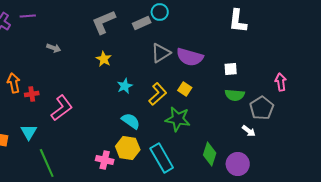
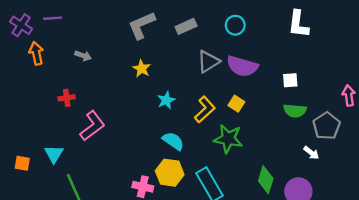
cyan circle: (160, 12) -> (235, 25), moved
orange arrow: (14, 83) -> (36, 53), moved
red cross: (32, 94) -> (67, 98), moved

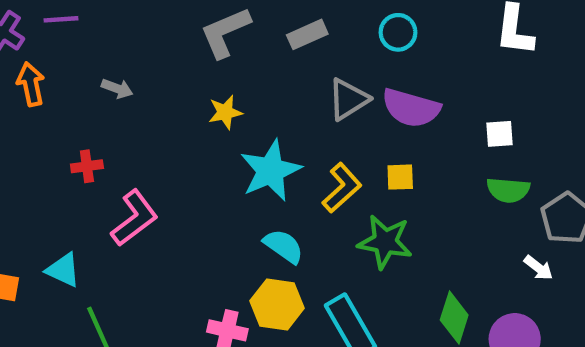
yellow star: (142, 69) -> (225, 112), turned 30
cyan star: (166, 100) -> (271, 171), size x1.8
yellow square: (236, 104) -> (400, 177), turned -35
cyan triangle: (54, 154) -> (63, 270), turned -36

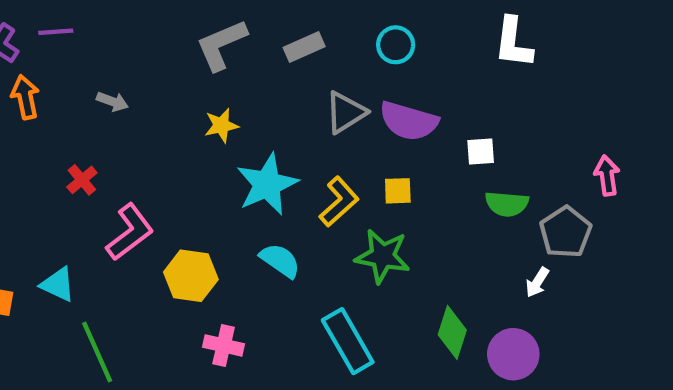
white square: (500, 134) -> (481, 152), moved
red cross: (87, 166) -> (82, 180), turned -32
white arrow: (538, 268) -> (537, 282), turned 84
yellow hexagon: (277, 304) -> (191, 276), moved

